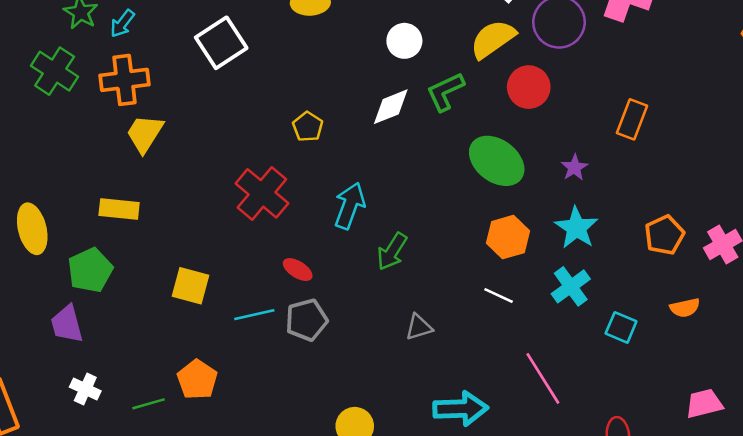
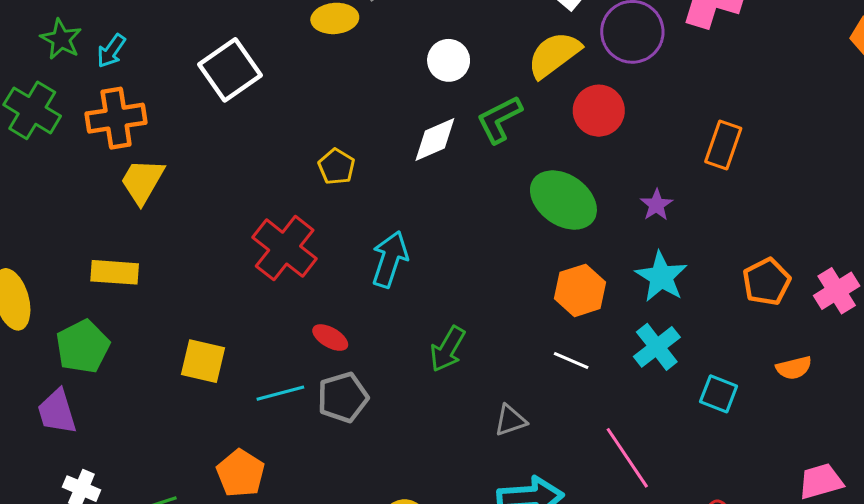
green arrow: (392, 251) -> (448, 349), moved
gray triangle: (419, 327) -> (510, 420), moved
orange pentagon: (197, 379) -> (241, 473), moved

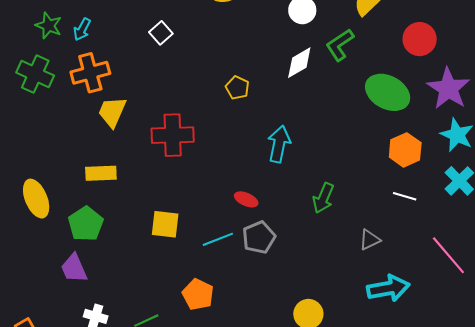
white square: (230, 70) -> (161, 33), size x0.6
red circle: (599, 111) -> (420, 39), moved
purple star: (657, 205) -> (448, 89), size x2.0
red cross: (285, 248) -> (173, 135), moved, turned -33

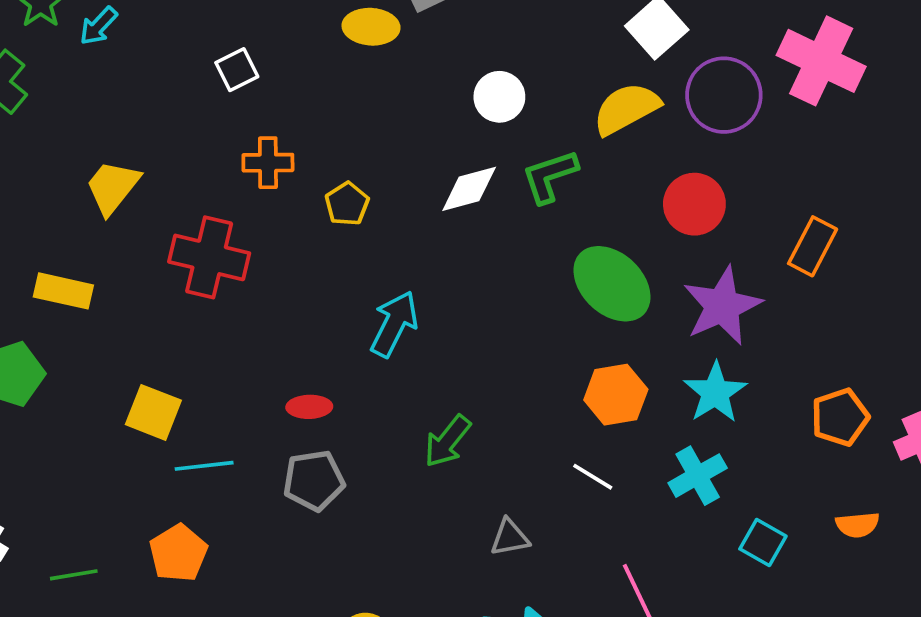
orange cross: (90, 73) -> (268, 163), moved, size x0.7
red ellipse: (246, 199) -> (309, 407), turned -40
cyan line: (218, 239) -> (204, 466), moved

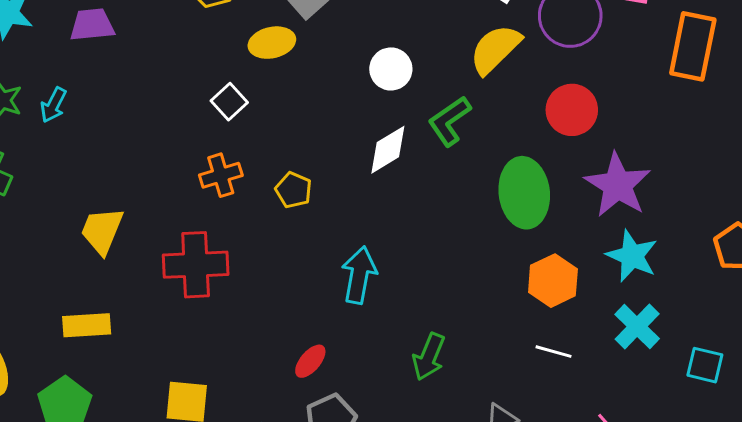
white square: (237, 70) -> (229, 102), moved
orange rectangle: (813, 246) -> (693, 46), moved, size x1.4
green ellipse: (612, 284) -> (524, 193), turned 56
red ellipse: (309, 407) -> (310, 361), turned -32

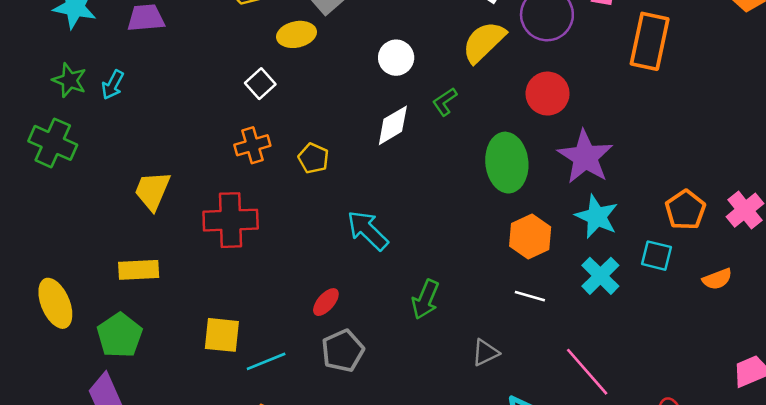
green L-shape: (449, 121) -> (445, 102), size x0.7
cyan arrow: (359, 275) -> (368, 230), turned -57
cyan square: (705, 365) -> (657, 256), moved

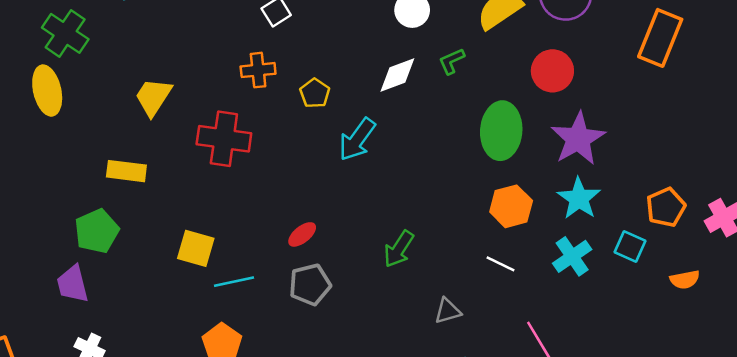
cyan arrow: (368, 230) -> (357, 139), moved, turned -108
yellow ellipse: (55, 303) -> (47, 91), moved

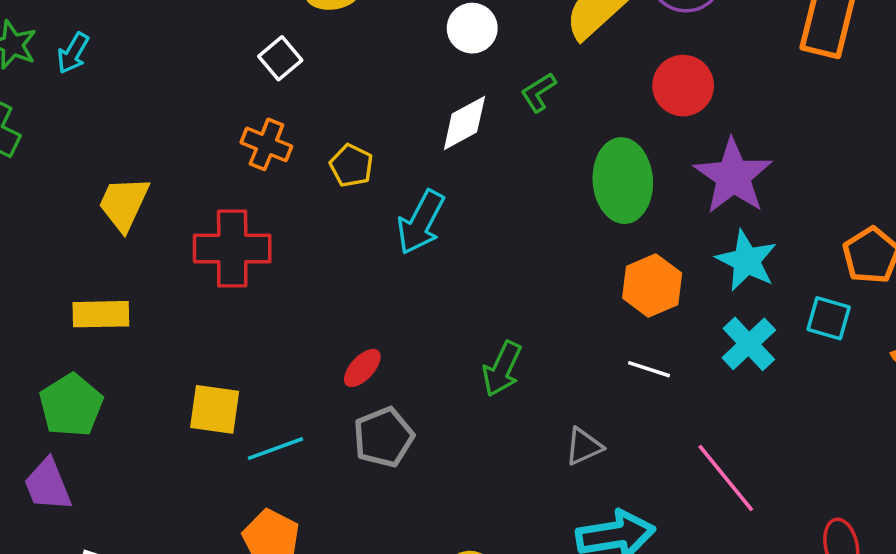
orange cross: (258, 70) -> (266, 144), turned 36

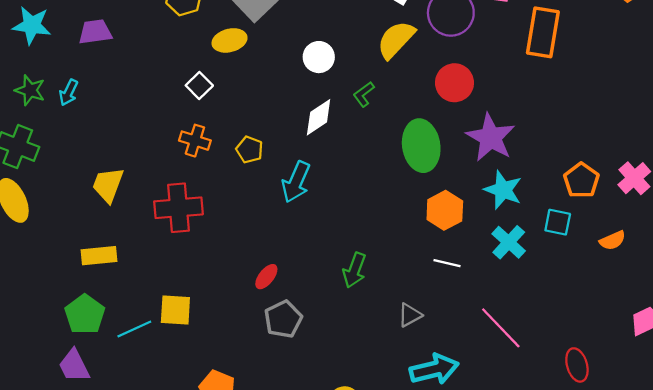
cyan line: (276, 449) -> (134, 329), moved

